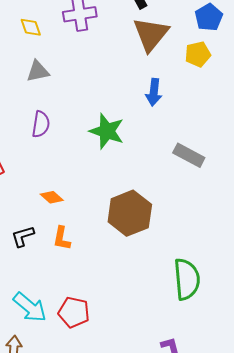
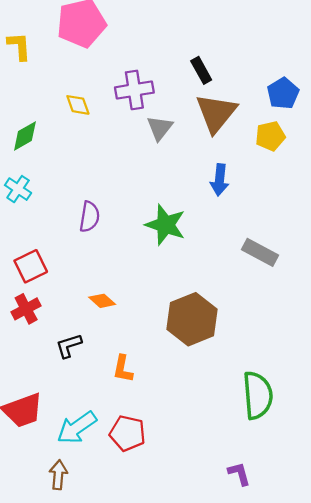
gray triangle: (38, 71) -> (160, 128), moved, turned -40
orange L-shape: (62, 238) -> (123, 369), moved
cyan arrow: (30, 307) -> (77, 428), turned 105

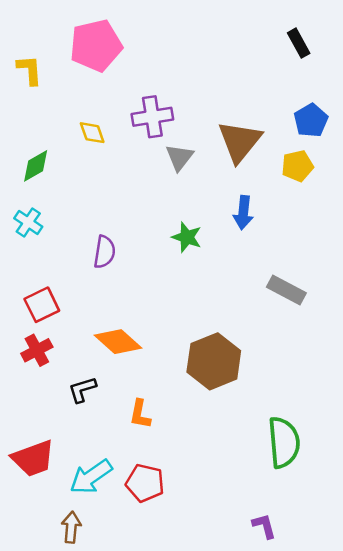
black rectangle: (201, 70) -> (299, 43), moved
green star: (165, 225) -> (187, 237), moved, size x0.7
orange diamond: (102, 301) -> (118, 342), size x1.6

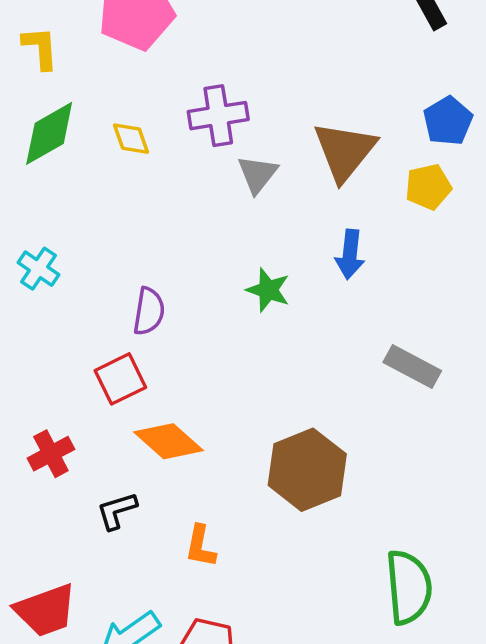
green diamond: (36, 166) -> (49, 133), moved, size x1.4
red square: (42, 305) -> (120, 379), moved

